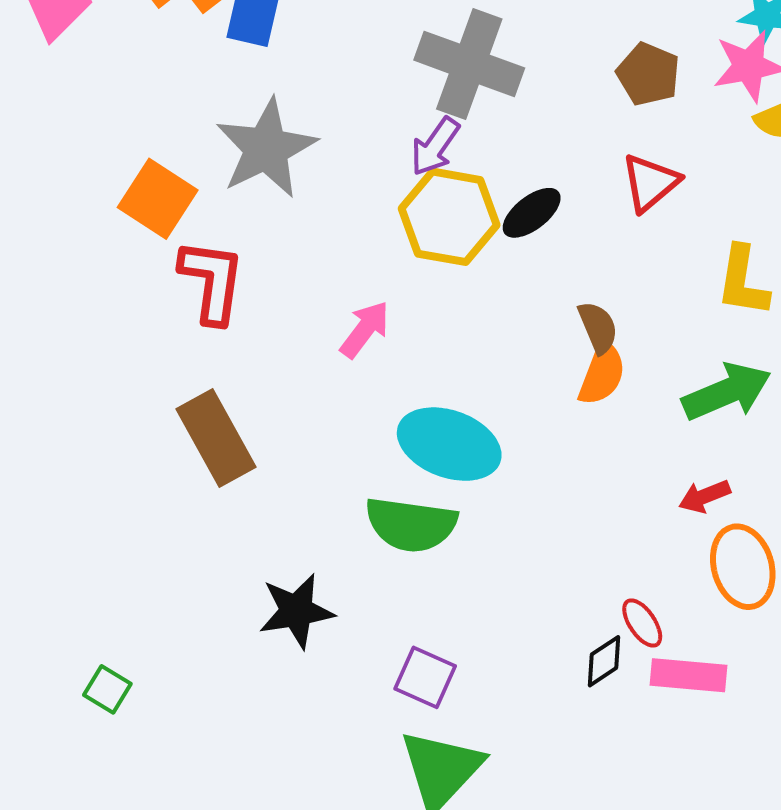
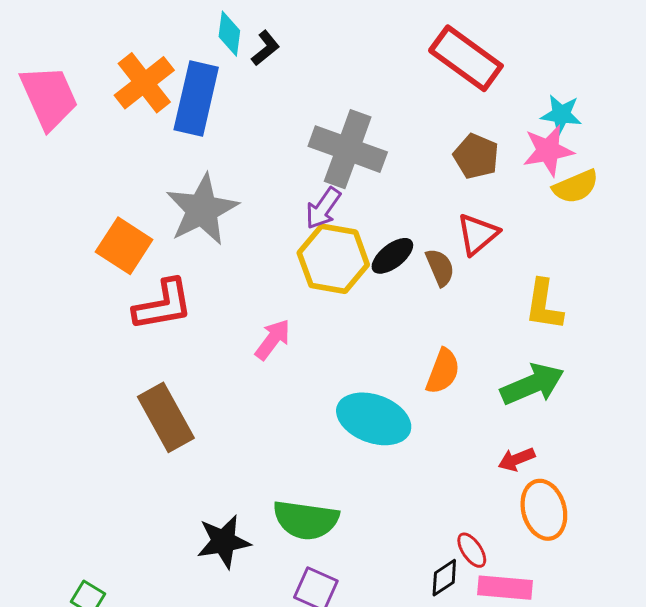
red L-shape: (212, 281) -> (163, 305), turned 72
brown semicircle: (598, 327) -> (440, 267), moved
cyan ellipse: (449, 444) -> (374, 419), moved
green semicircle: (411, 524) -> (306, 520), moved

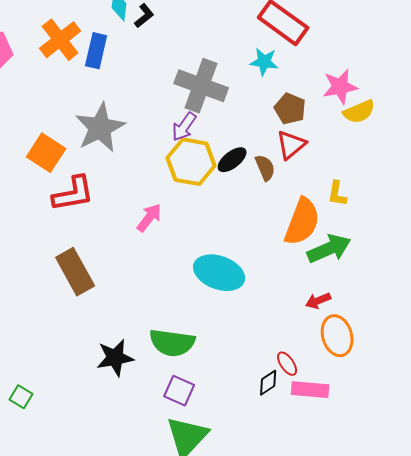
blue rectangle: (196, 99) -> (96, 51), size x0.7
cyan star: (561, 114) -> (264, 62), moved
brown pentagon: (476, 156) -> (290, 109), moved
yellow L-shape: (544, 305) -> (337, 194), size x0.7
orange semicircle: (443, 371) -> (302, 222), moved, size x1.5

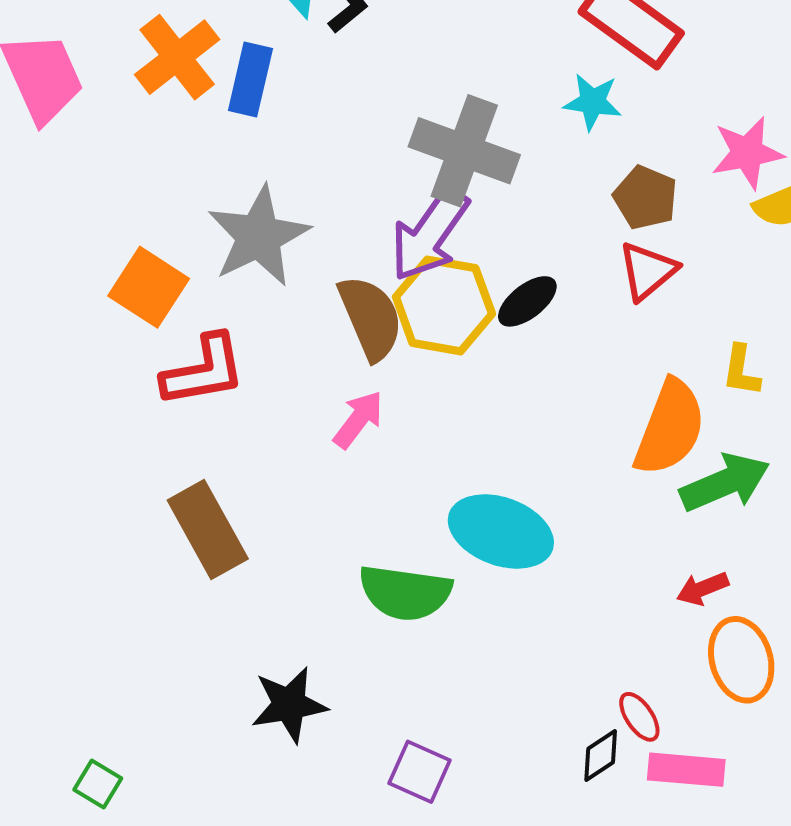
purple arrow: (184, 127) -> (430, 234), size x1.6
brown semicircle: (265, 168) -> (371, 318), moved, size x1.6
green semicircle: (172, 343) -> (405, 593), moved

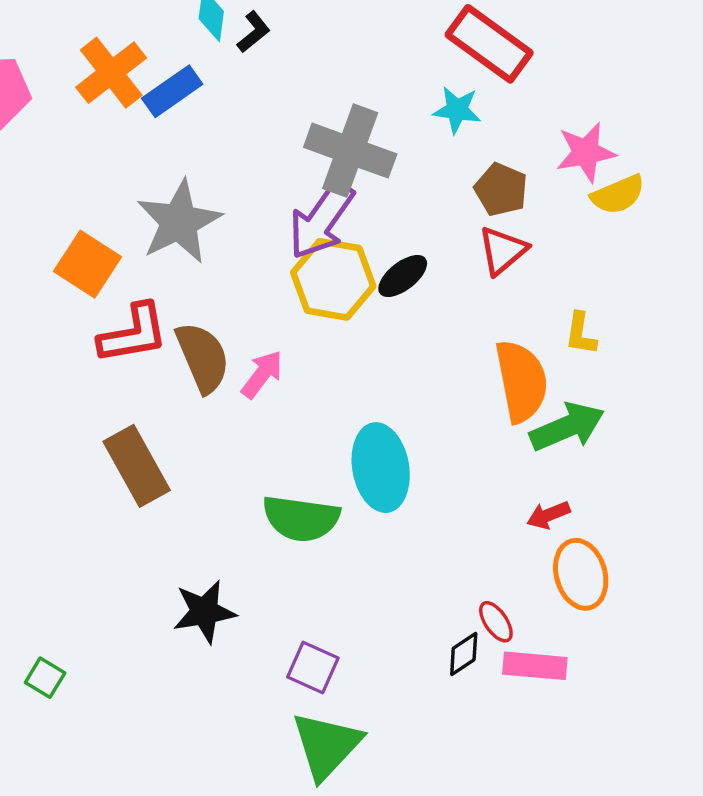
blue rectangle: (250, 79) -> (172, 91), turned 42
brown semicircle: (371, 318) -> (203, 357), moved
orange semicircle: (670, 428) -> (521, 381), turned -32
cyan ellipse: (501, 531) -> (381, 468), turned 60

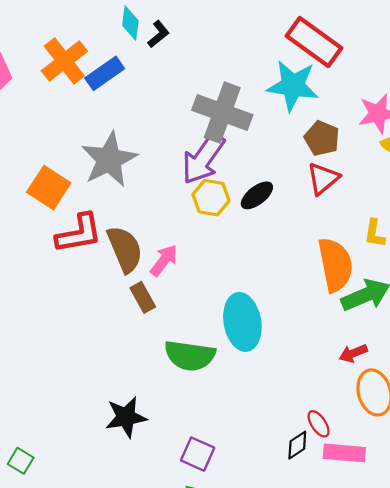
cyan star: (457, 110) -> (293, 86), size x1.6
yellow hexagon: (333, 279) -> (211, 198), size x0.7
brown rectangle: (137, 466) -> (143, 297), moved, size x0.6

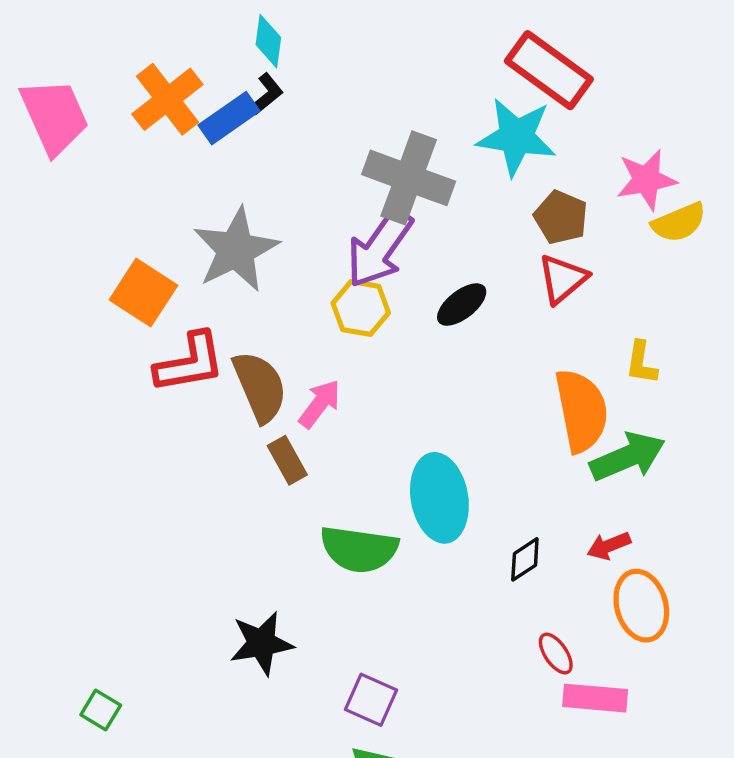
black L-shape: (158, 34) -> (267, 94), moved
yellow hexagon: (211, 198) -> (361, 308), moved
black diamond: (297, 445) -> (525, 559), moved

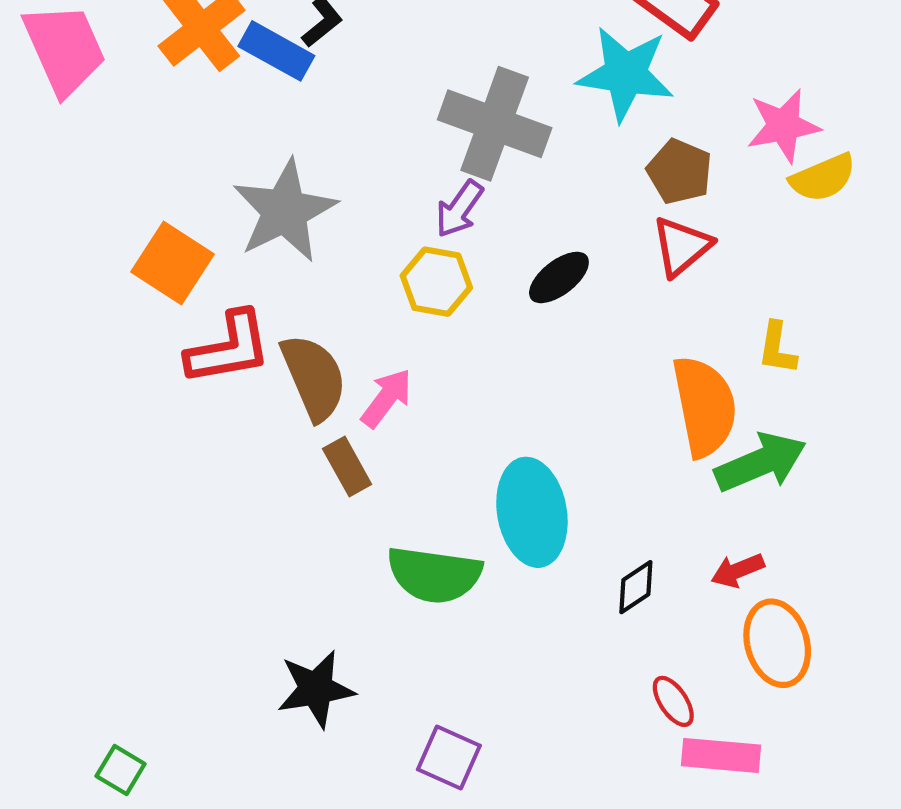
blue rectangle: (229, 118) -> (276, 51), turned 64
purple arrow: (380, 248) -> (459, 209), size x0.6

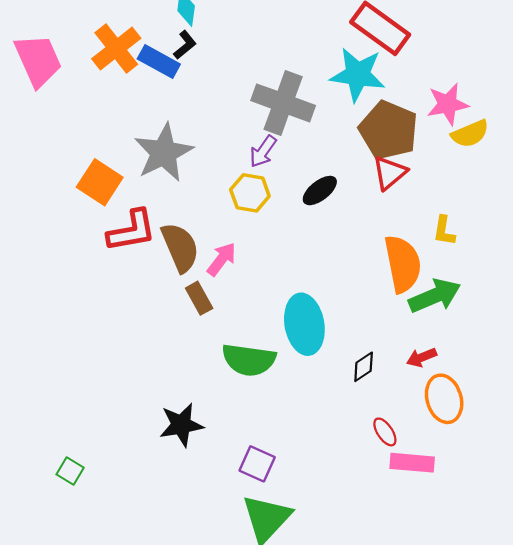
brown pentagon: (680, 172) -> (388, 130), size x1.6

